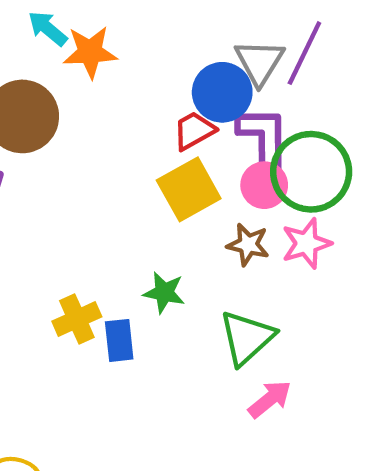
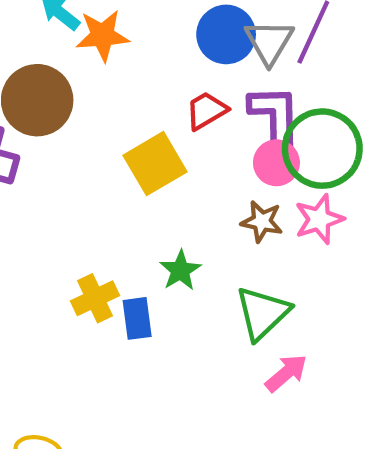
blue circle: (222, 92) -> (226, 34), moved
yellow square: (189, 189) -> (155, 164), moved
green star: (164, 293) -> (180, 270), turned 30

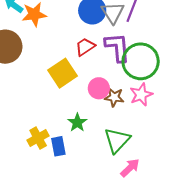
pink circle: (276, 163) -> (99, 88), moved

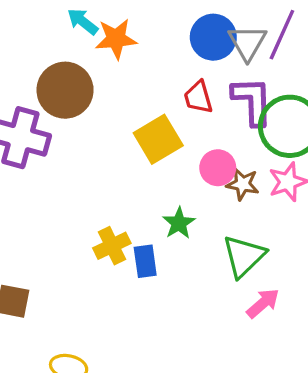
red trapezoid: (85, 47) -> (198, 97), turned -75

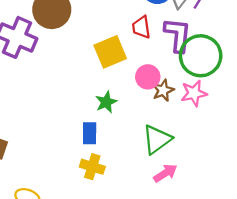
brown star: (243, 184) -> (163, 90), turned 30
green star: (179, 223) -> (106, 102), moved
yellow cross: (112, 246) -> (92, 167), moved, turned 35

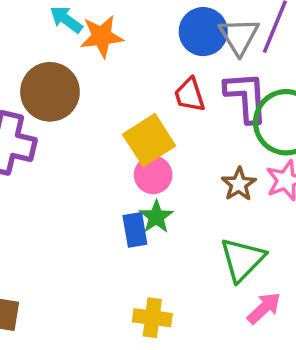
pink circle: (148, 77) -> (153, 175), moved
blue rectangle: (90, 133) -> (135, 230), moved

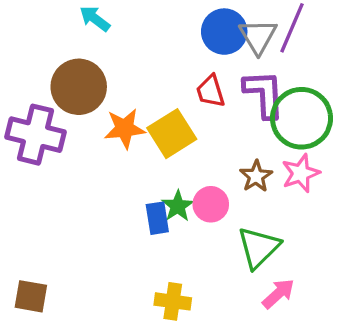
orange star: (102, 36) -> (125, 129), moved
pink circle: (153, 175) -> (211, 204), moved

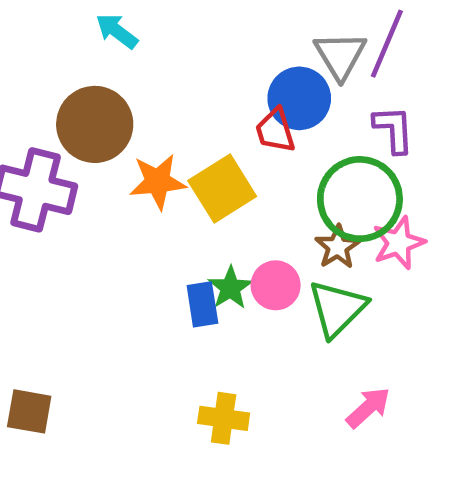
blue circle: (224, 32) -> (299, 98), moved
purple L-shape: (264, 94) -> (394, 129), moved, size x0.7
green circle: (302, 118) -> (360, 199), moved
green triangle: (259, 247) -> (337, 308), moved

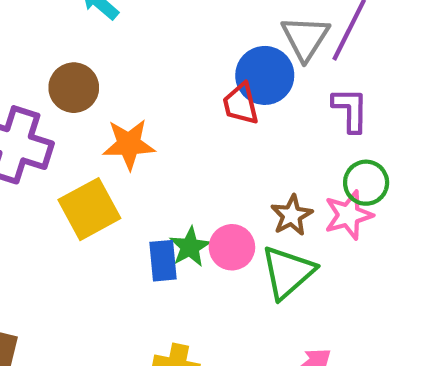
brown circle: (95, 124) -> (74, 88), size x0.7
yellow square: (222, 188) -> (89, 209), moved
green circle: (360, 199) -> (366, 183), moved, size x0.6

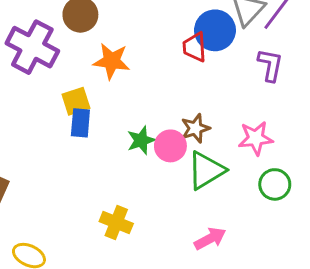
green circle: (366, 183) -> (275, 184), moved
yellow square: (89, 209) -> (76, 101), size x0.7
brown star: (292, 215) -> (195, 128), moved
blue rectangle: (163, 261) -> (80, 123), moved

